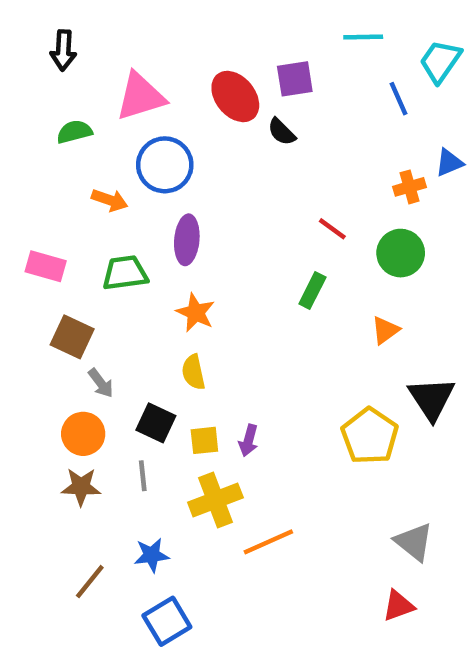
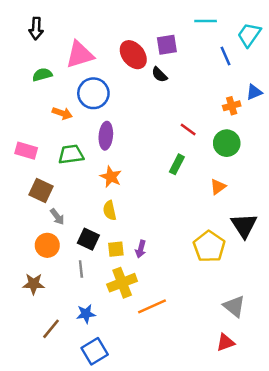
brown star: (81, 487) -> (34, 284), moved

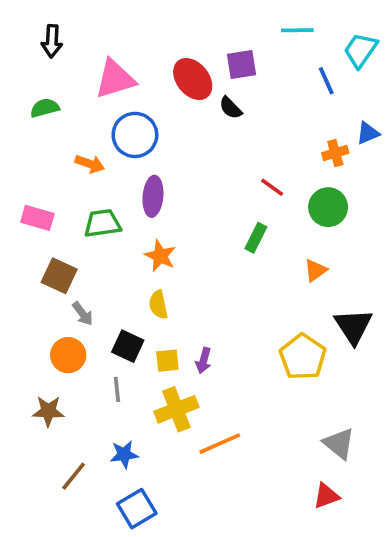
green semicircle: (42, 75) -> (45, 108), moved

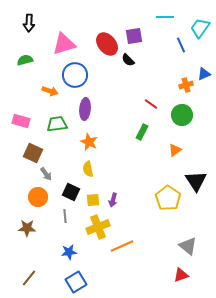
brown line: (74, 476) -> (29, 278), moved

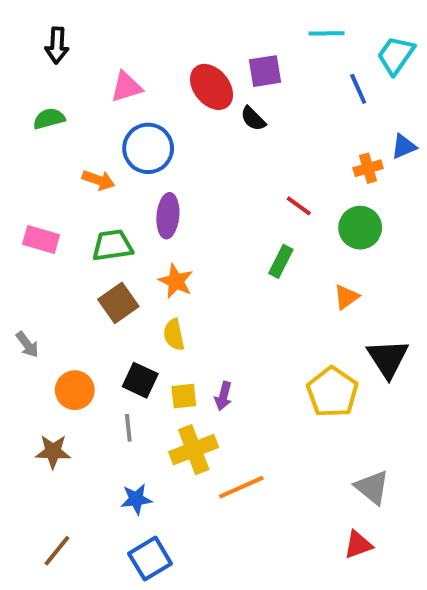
pink triangle: (64, 44) -> (126, 87), size x0.7
brown square: (33, 153) -> (118, 303), moved, turned 30
gray arrow: (46, 174) -> (27, 345), moved

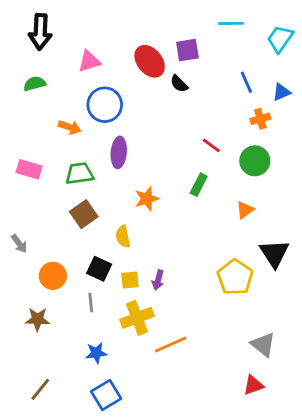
black arrow: (57, 45) -> (40, 32), size x1.4
blue line: (358, 89) -> (246, 82), moved
blue triangle: (404, 146) -> (281, 92), moved
orange star: (176, 281) -> (147, 199), moved, turned 30

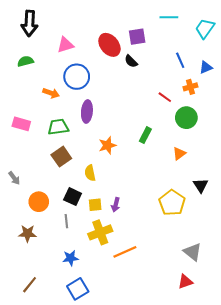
red line: (211, 145) -> (165, 97), moved
black triangle: (274, 253) -> (201, 185), size x0.7

